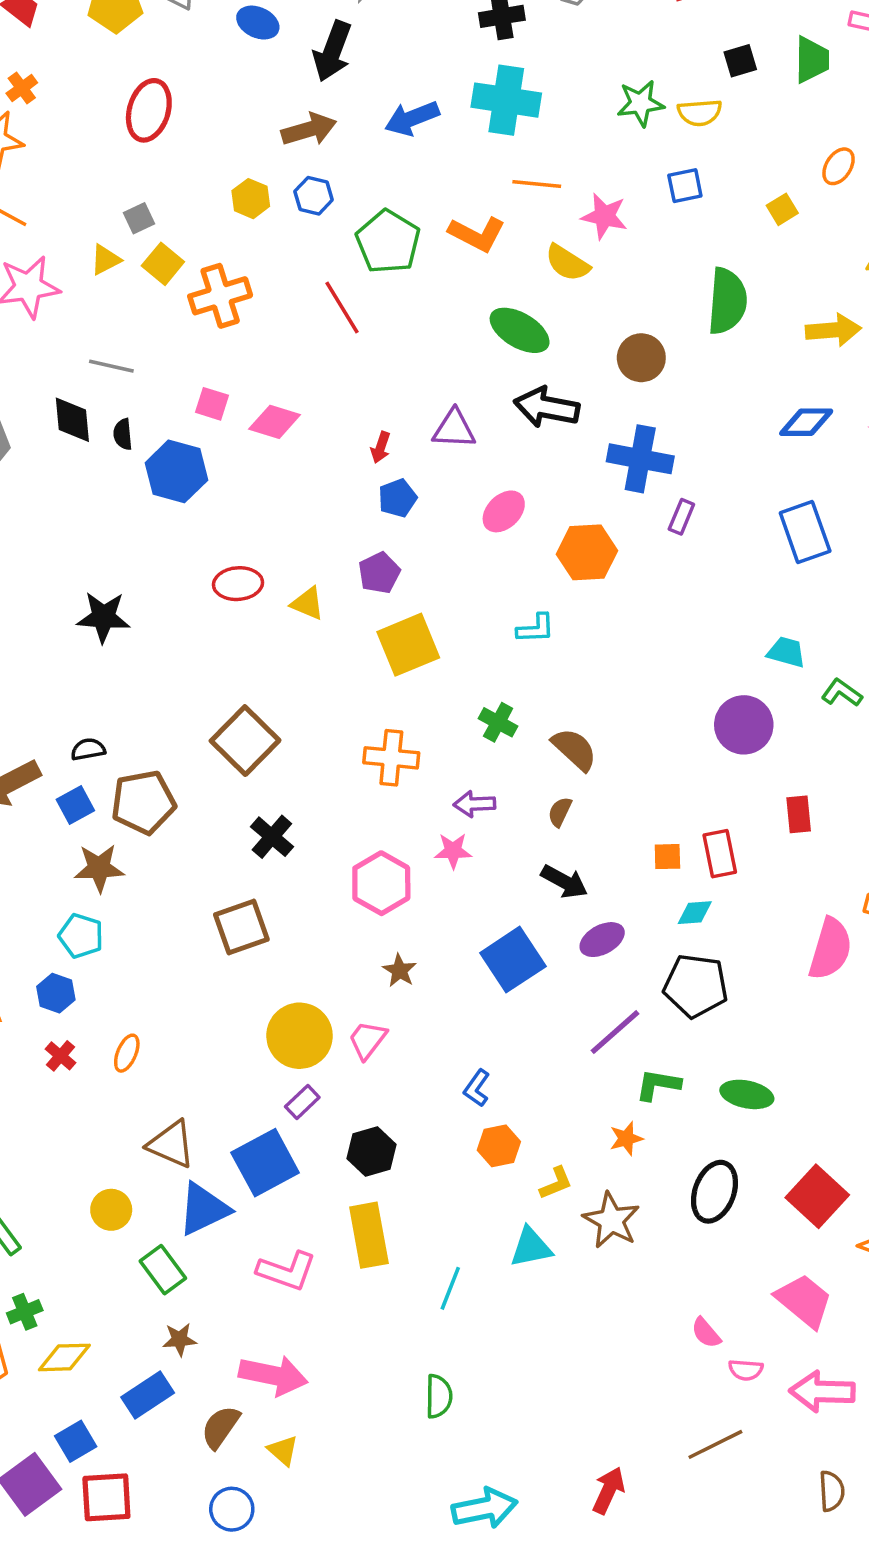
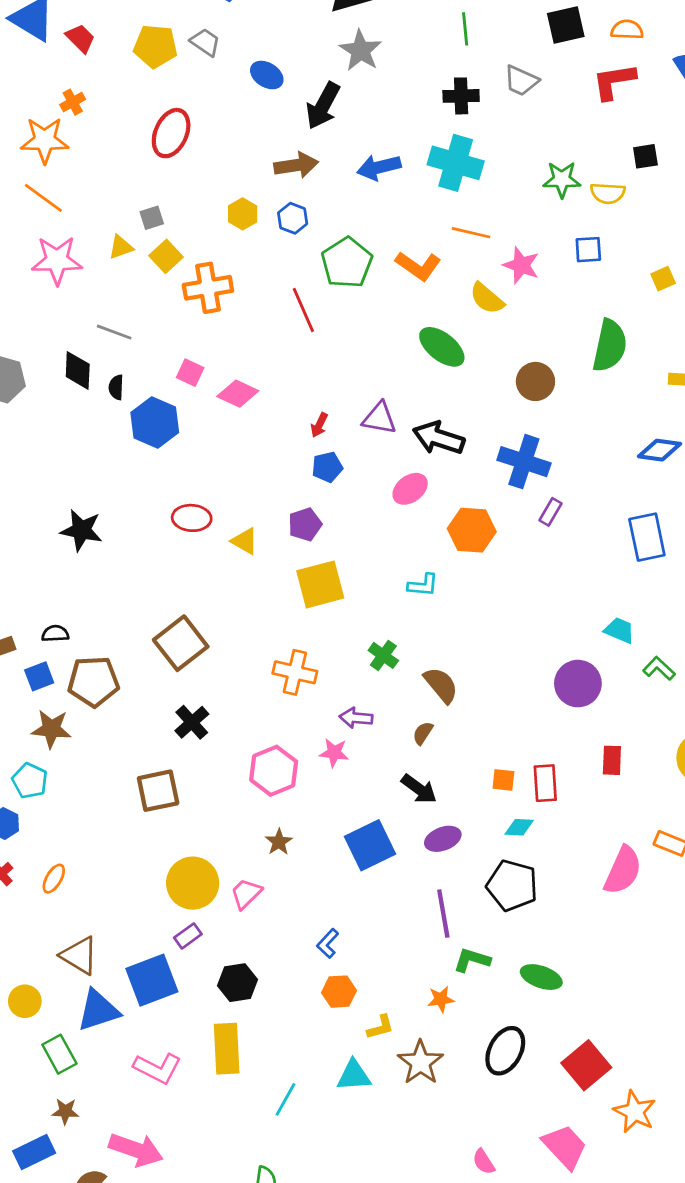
black arrow: (547, 407) -> (439, 438), moved
purple line: (615, 1032) -> (443, 914), turned -66

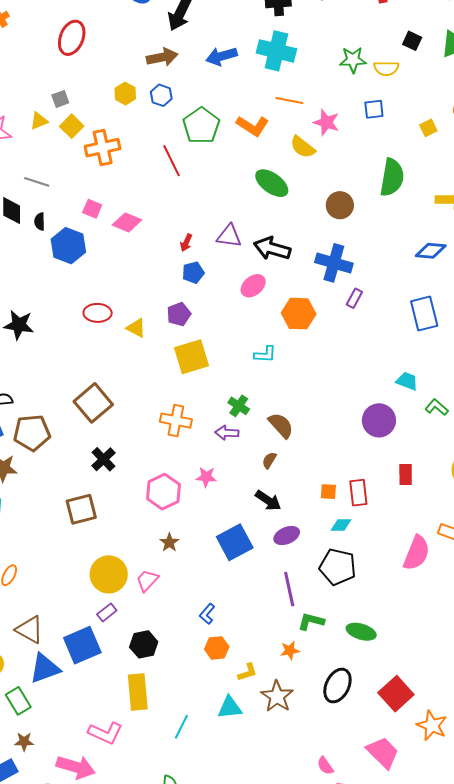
black square: (645, 156) -> (412, 41), turned 36
purple arrow: (356, 718) -> (227, 433), moved
pink L-shape: (157, 1068) -> (105, 733), moved

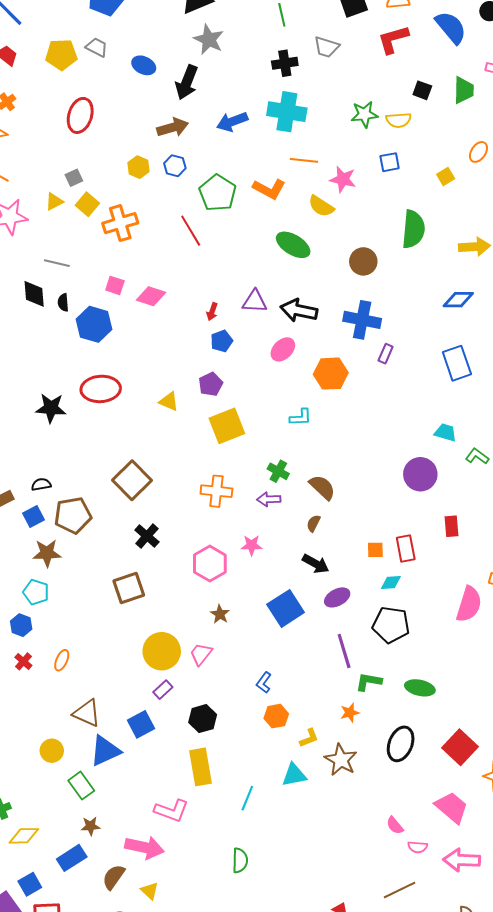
red ellipse: (98, 313) -> (101, 389), moved, size x1.4
blue square: (82, 645) -> (141, 724), size x0.7

